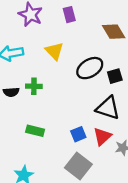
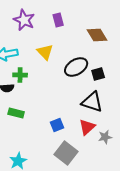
green cross: (34, 86) -> (20, 75), moved
green rectangle: (35, 131) -> (16, 113), moved
blue square: (78, 134) -> (57, 125), moved

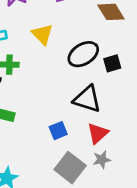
black triangle: (92, 102) -> (87, 99), moved
gray star: (105, 137) -> (102, 160), moved

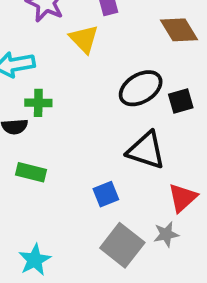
yellow triangle: (42, 34) -> (84, 39), moved
red triangle: (98, 133) -> (183, 198), moved

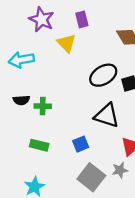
green cross: (38, 103) -> (43, 106), moved
green rectangle: (31, 172) -> (39, 145), moved

